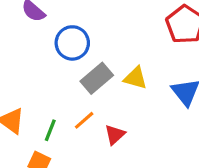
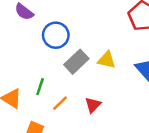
orange line: (84, 120) -> (60, 103), moved
green line: (50, 130) -> (40, 87), moved

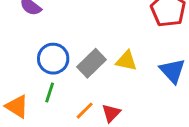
blue circle: (56, 35) -> (53, 59), moved
orange line: (60, 103) -> (85, 111), moved

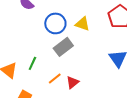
blue circle: (53, 59) -> (55, 23), moved
yellow triangle: (126, 61) -> (82, 24), moved

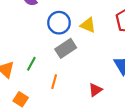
orange line: (55, 79) -> (54, 82), turned -40
red triangle: (73, 82) -> (95, 90), moved

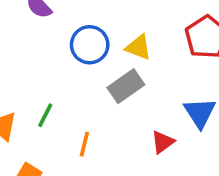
gray rectangle: (66, 48) -> (126, 86), moved
red triangle: (95, 90) -> (163, 142), moved

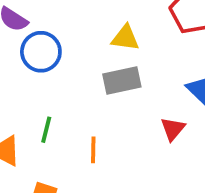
blue circle: (90, 45) -> (41, 52), moved
gray rectangle: (126, 86) -> (122, 81), turned 36

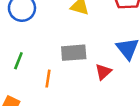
gray rectangle: (122, 81) -> (74, 53), moved

